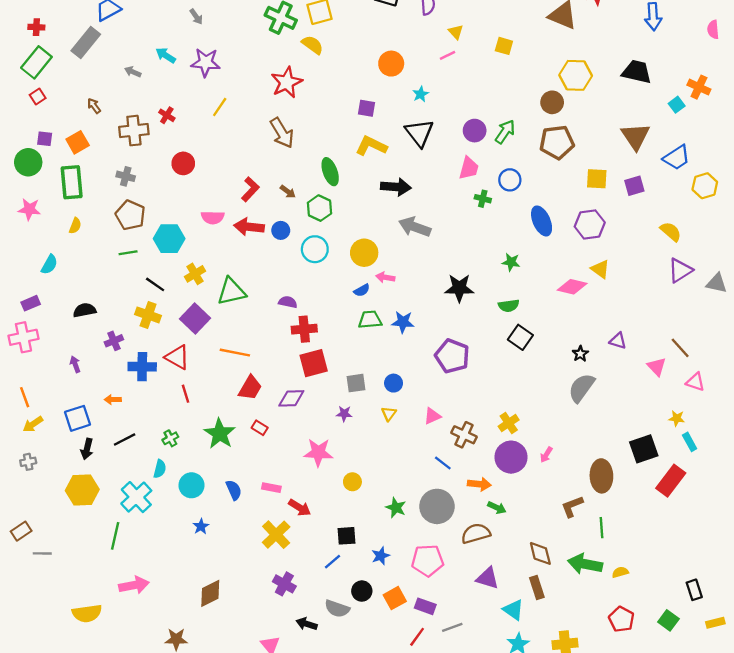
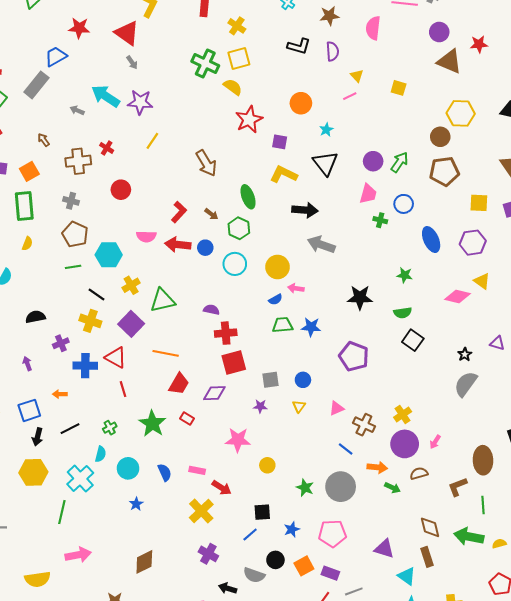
cyan arrow: (166, 55) -> (106, 96), size x1.6
red star: (287, 82) -> (249, 119), moved
brown semicircle: (476, 533) -> (419, 473), moved, size x0.7

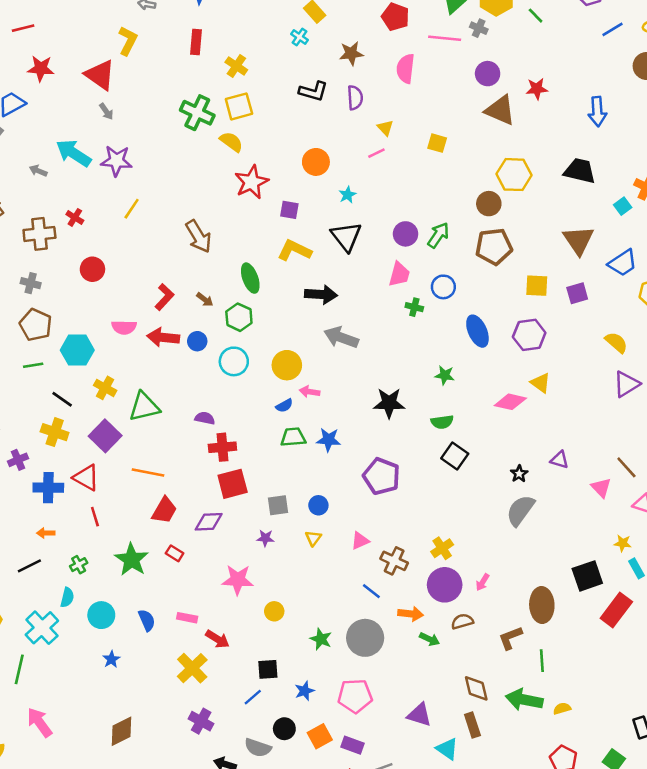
yellow cross: (131, 285) -> (105, 388), turned -30
orange arrow: (60, 394) -> (46, 533), moved
pink arrow: (78, 555) -> (39, 722), turned -115

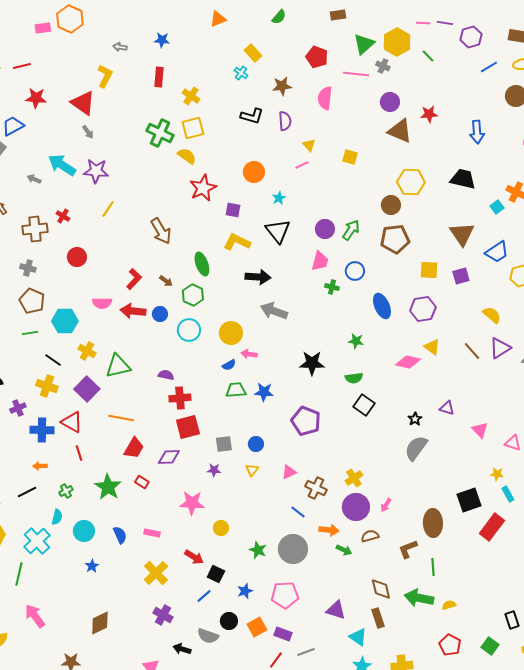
brown line: (626, 467) -> (472, 351), moved
red arrow: (217, 639) -> (194, 557), moved
black square: (268, 669) -> (216, 574), turned 30

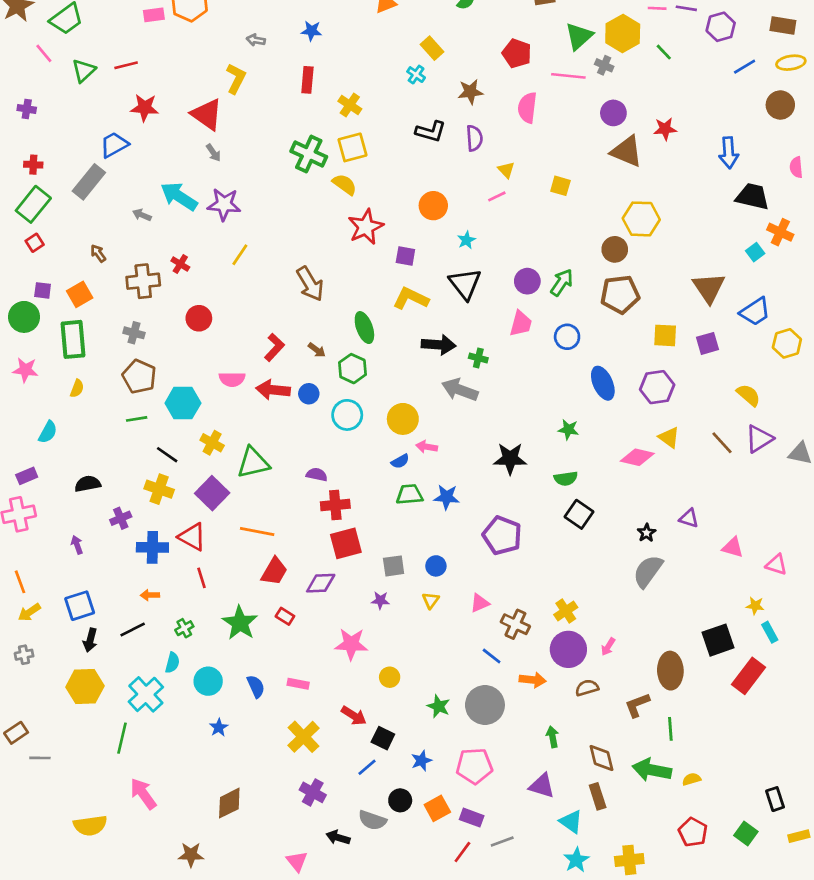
black trapezoid: (463, 179) -> (752, 196), moved
green cross: (332, 287) -> (478, 358), moved
pink triangle: (480, 430) -> (733, 547), turned -30
green arrow: (344, 550) -> (552, 737), moved, turned -126

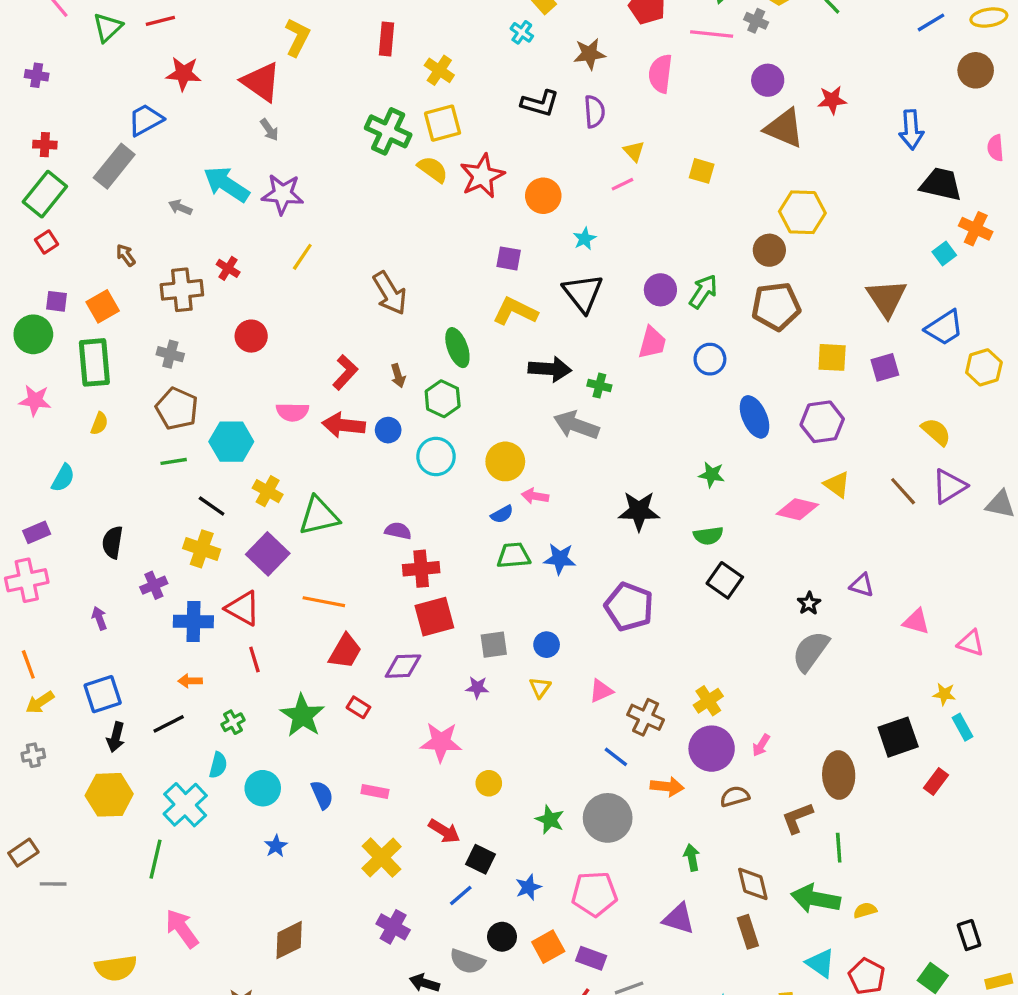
red star: (366, 227) -> (482, 176), moved
brown arrow: (317, 350) -> (398, 376), turned 36
black semicircle: (88, 484) -> (113, 542), turned -70
red rectangle: (749, 676) -> (936, 782), size x0.6
cyan triangle: (571, 822) -> (821, 963), moved

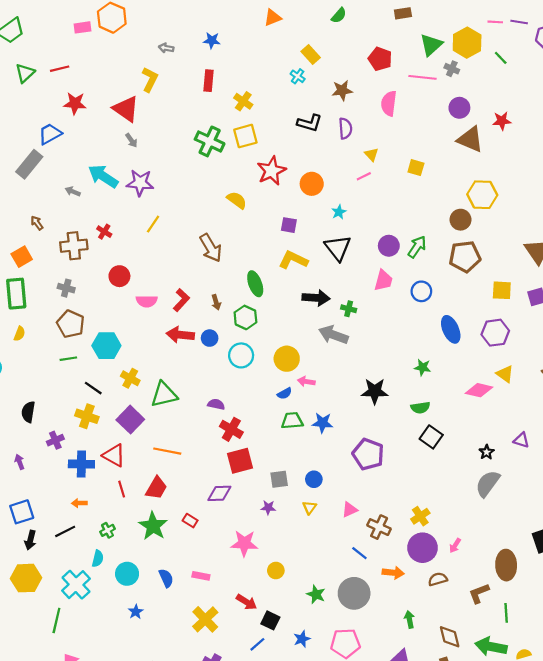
yellow semicircle: (433, 169) -> (237, 200), moved
pink semicircle: (292, 412) -> (147, 301), moved
red cross: (421, 569) -> (231, 429), turned 35
red trapezoid: (345, 651) -> (156, 488), moved

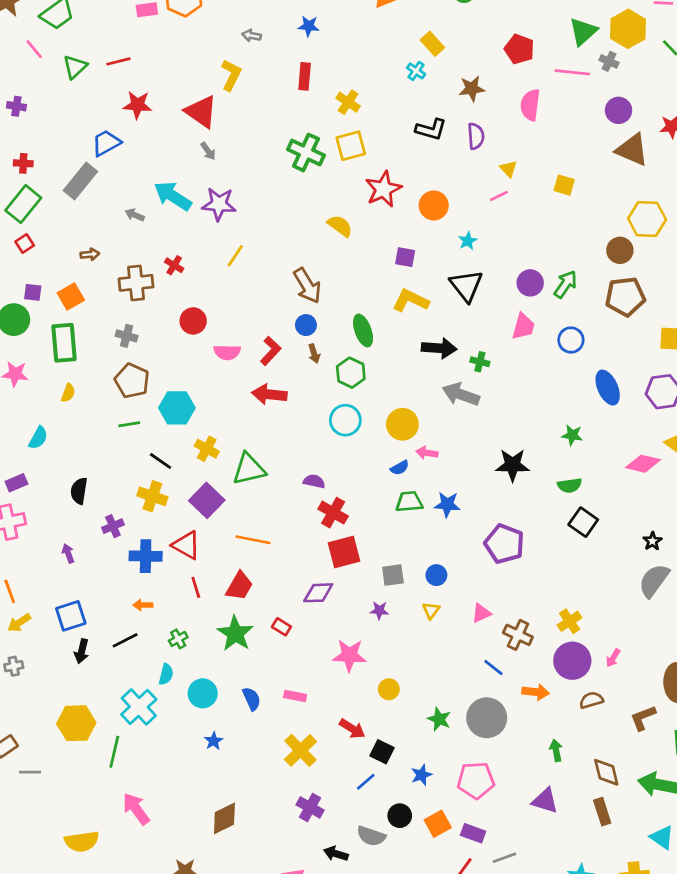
brown arrow: (37, 223) -> (90, 254), turned 120
blue circle: (210, 338) -> (306, 325), moved
yellow hexagon: (26, 578) -> (76, 723), moved

